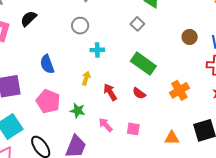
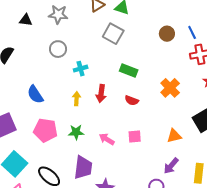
gray square: (137, 24) -> (113, 34), size x1.5
green rectangle: (143, 64) -> (129, 71), size x0.7
red arrow: (110, 92) -> (101, 93), moved, turned -126

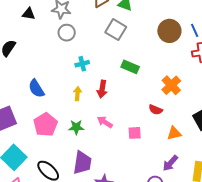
brown circle: (167, 34) -> (169, 31), size x1.5
gray circle: (58, 49) -> (67, 33), moved
red semicircle: (132, 100) -> (156, 110), moved
pink pentagon: (45, 130) -> (46, 125), turned 30
pink arrow: (107, 139) -> (105, 122), moved

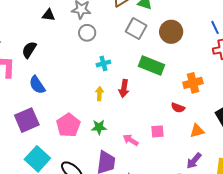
brown circle: (169, 31) -> (171, 32), moved
green rectangle: (130, 67) -> (151, 66), size x1.4
orange cross: (171, 85) -> (193, 83), turned 30
blue semicircle: (36, 89) -> (37, 85), moved
pink arrow: (105, 122) -> (131, 140), moved

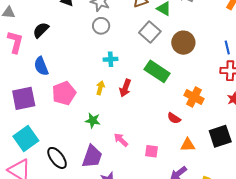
orange cross: (193, 83) -> (194, 97), turned 30
pink pentagon: (68, 125) -> (64, 93), moved
pink square: (158, 131) -> (151, 151), moved

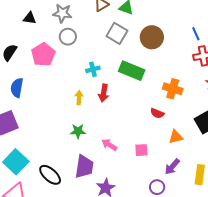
cyan cross: (111, 59) -> (93, 69), moved
blue semicircle: (41, 66) -> (17, 88), turned 42
pink pentagon: (64, 93) -> (43, 55), moved

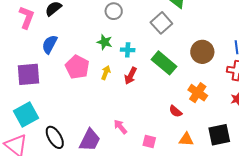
brown circle: (152, 37) -> (202, 52), moved
pink pentagon: (43, 55) -> (77, 67), moved, turned -30
green star: (78, 131) -> (105, 42), moved

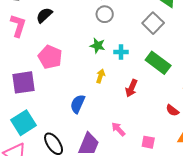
blue semicircle: (50, 44) -> (78, 104), moved
pink pentagon: (77, 67) -> (50, 57), moved
red arrow: (131, 76) -> (131, 88), moved

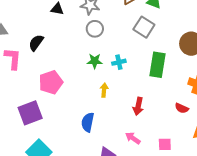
pink pentagon: (50, 57) -> (51, 82), turned -30
green rectangle: (158, 63) -> (157, 65), turned 75
red arrow: (131, 88) -> (138, 106), moved

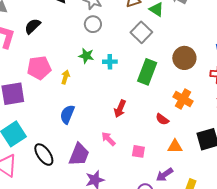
yellow arrow: (104, 90) -> (65, 77), moved

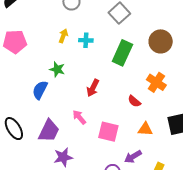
green star: (86, 56) -> (57, 69), moved
yellow arrow: (65, 77) -> (63, 36), moved
pink square: (138, 151) -> (108, 132), size x1.5

